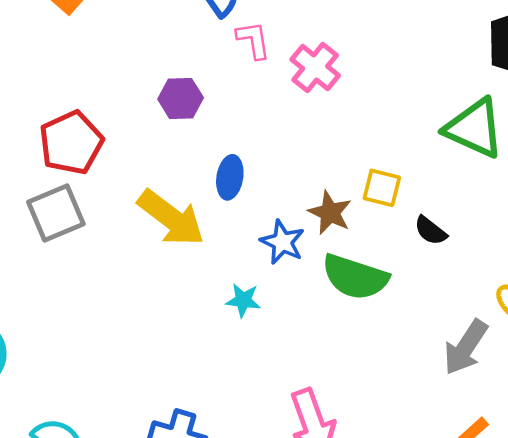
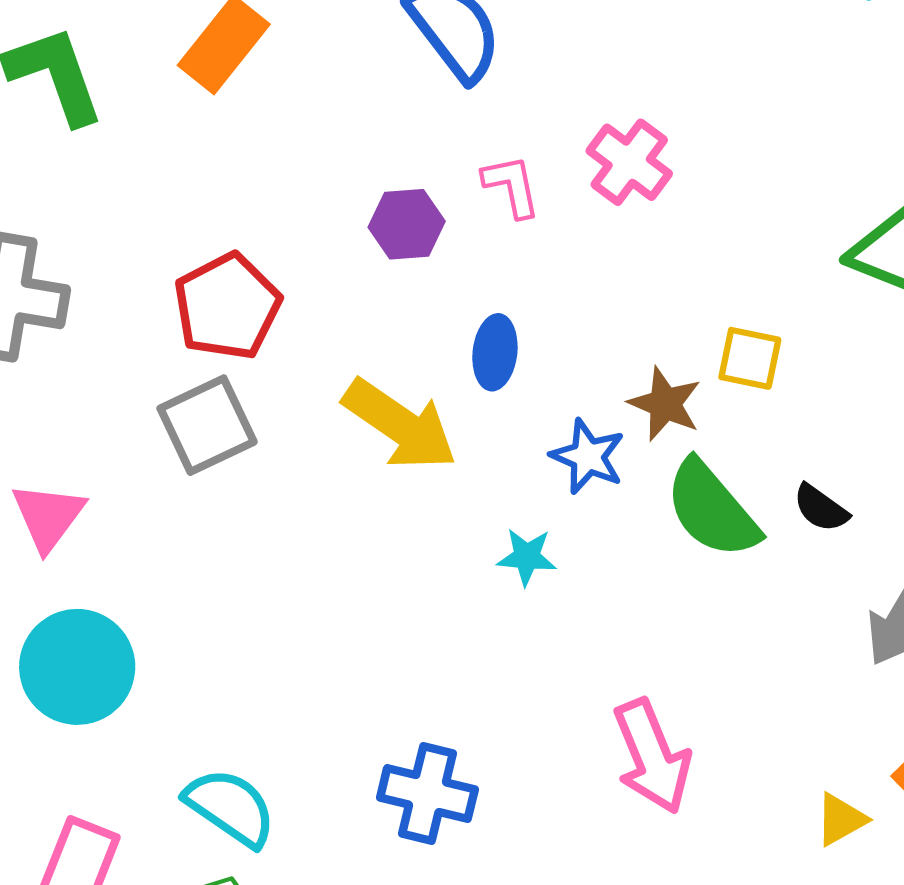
pink L-shape: (253, 40) -> (511, 186), moved
black semicircle: (431, 231) -> (821, 508), moved
green semicircle: (355, 277) -> (712, 509), turned 34

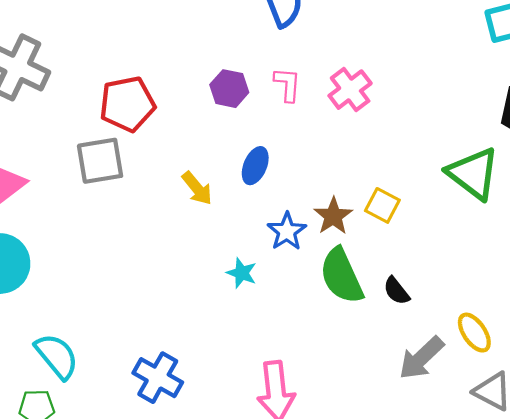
yellow arrow: (400, 425) -> (197, 188), size x0.6

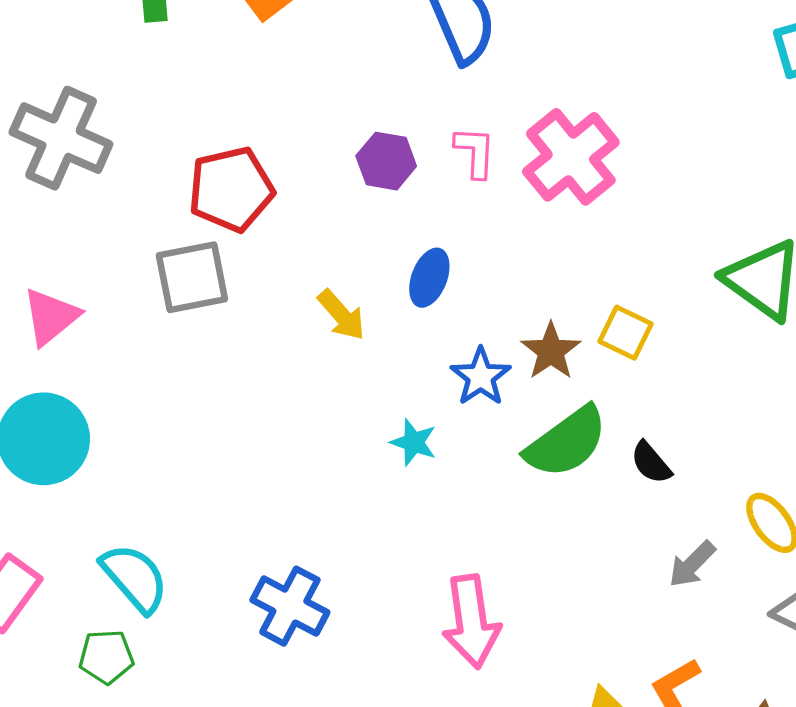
pink cross: (350, 90) -> (571, 157), size x1.4
green semicircle: (342, 276) -> (566, 442), turned -100
gray arrow: (421, 358) -> (692, 564), size x0.7

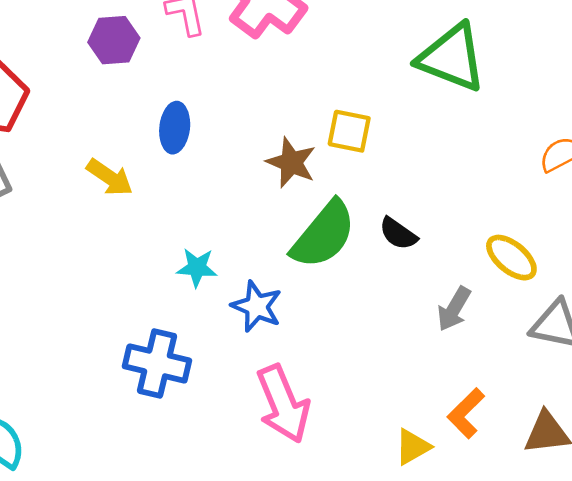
blue star: (481, 377) -> (257, 306), moved
blue cross: (290, 606) -> (157, 363), moved

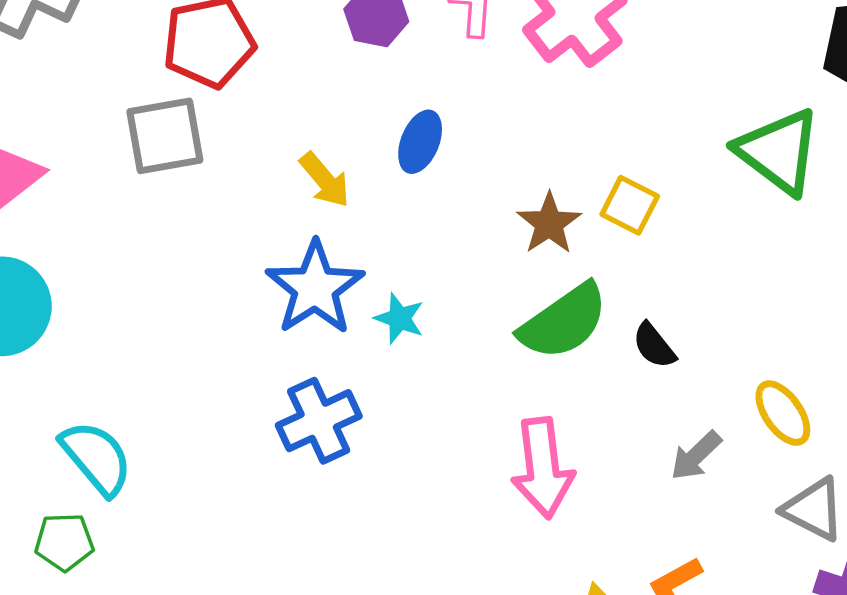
blue star: (257, 306) -> (315, 288), moved, size x1.5
blue cross: (157, 363) -> (319, 421), turned 36
pink arrow: (283, 404) -> (543, 468), moved

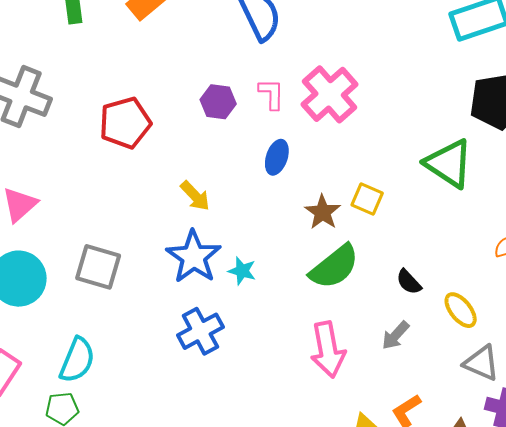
gray square: (165, 136) -> (98, 267), moved, turned 30
blue ellipse: (420, 142) -> (277, 157), moved
black semicircle: (654, 346) -> (409, 282), moved
gray arrow: (696, 456) -> (395, 335), moved
cyan semicircle: (96, 458) -> (77, 360), turned 66

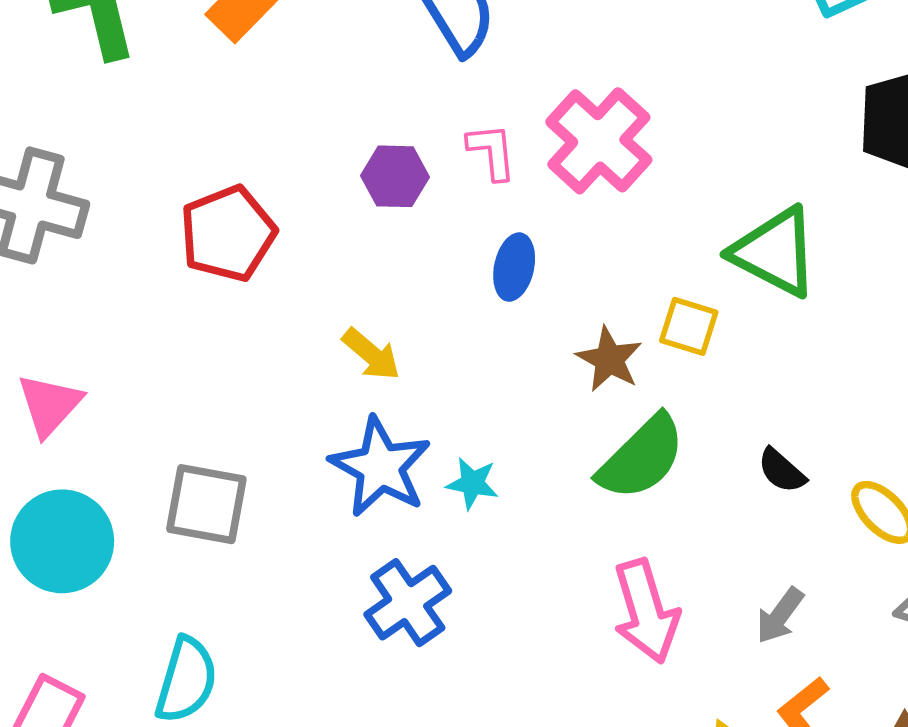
green triangle: (449, 163) -> (775, 252), moved
gray arrow: (395, 335) -> (780, 616), moved

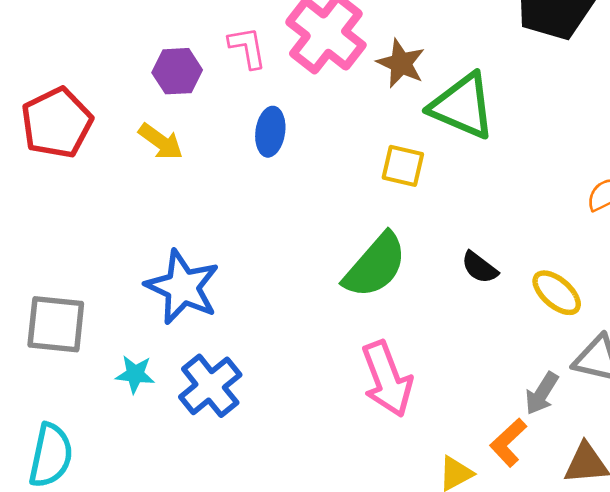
yellow arrow: (371, 354) -> (161, 142), moved
brown star: (609, 359) -> (401, 63), moved
cyan star: (472, 483) -> (135, 374), moved
gray arrow: (780, 616) -> (542, 393), moved

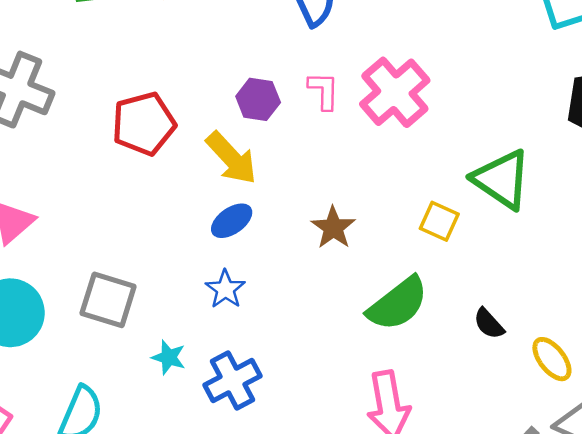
brown star: (401, 63) -> (333, 228), moved
blue ellipse: (270, 132) -> (232, 221), moved, turned 36
yellow arrow: (161, 142) -> (231, 158), size x1.4
blue star: (182, 287) -> (225, 289), size x0.6

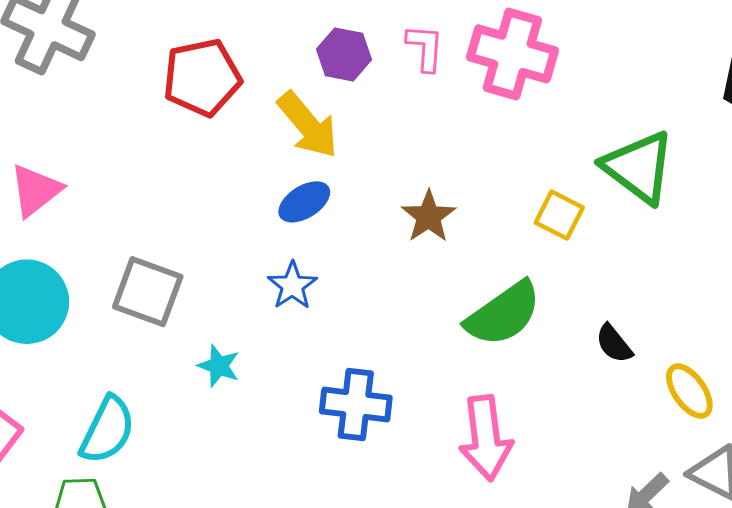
pink cross: (395, 92) -> (512, 54), turned -36
blue cross: (233, 381) -> (356, 405), moved, turned 32

